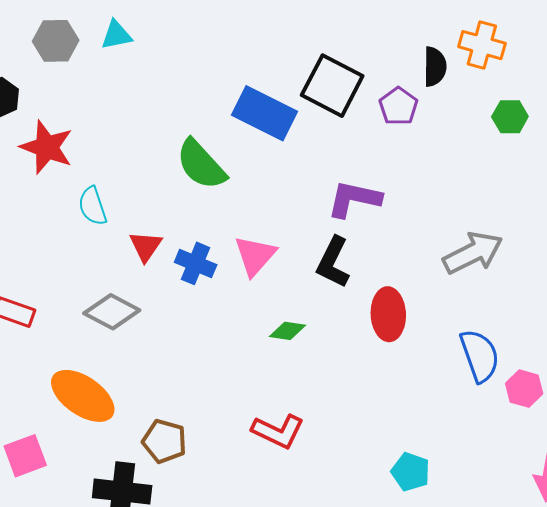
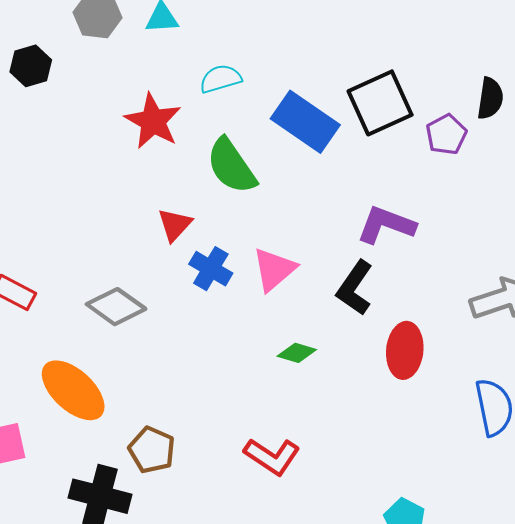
black square: (332, 86) -> (380, 103), turned 30
red star: (47, 147) -> (153, 121), moved
cyan semicircle: (93, 206) -> (220, 79), moved, turned 84
red triangle: (146, 246) -> (175, 225), moved

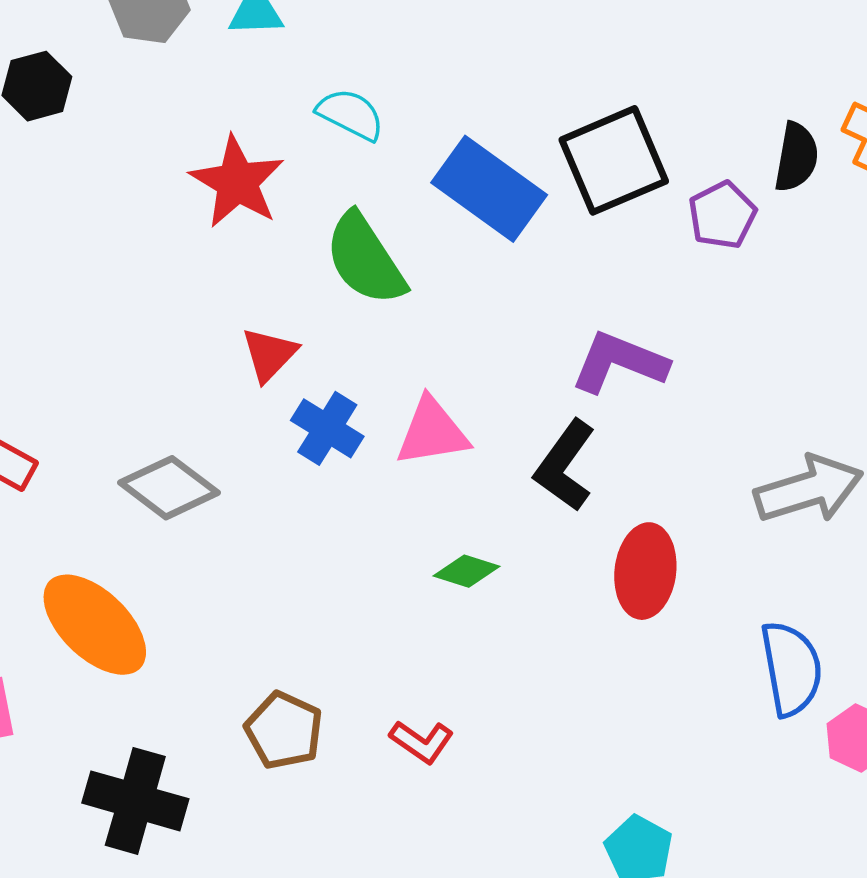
cyan semicircle: (220, 79) -> (350, 114), turned 42
pink triangle: (274, 269) -> (432, 432), turned 30
brown pentagon: (152, 450) -> (284, 730), moved
red L-shape: (272, 456) -> (422, 742), size x0.7

